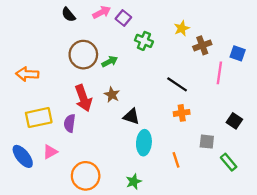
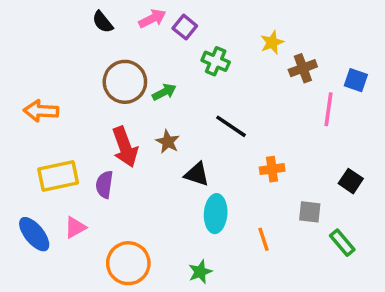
black line: (177, 84) -> (231, 126), moved

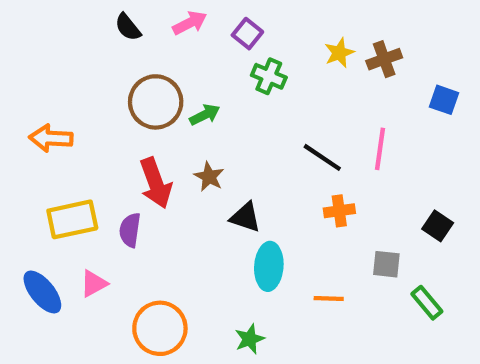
purple square: (185, 27) -> (247, 34), moved
brown cross: (303, 68) -> (384, 59), moved
pink line: (329, 109) -> (380, 149), moved
black line: (231, 126) -> (322, 157), moved
orange line: (264, 239) -> (329, 298), turned -70

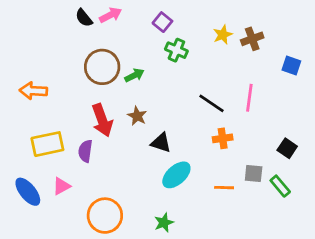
pink arrow: (190, 23) -> (111, 15), moved
cyan ellipse: (269, 266) -> (176, 175), turned 44
orange line: (329, 298) -> (224, 188), moved
green rectangle: (427, 303) -> (280, 186), moved

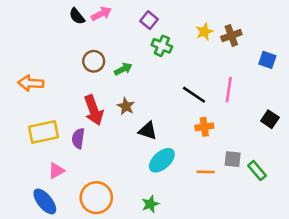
brown circle: (102, 67) -> (94, 61), size x0.7
black square: (287, 148) -> (270, 119), moved
blue ellipse: (28, 192) -> (45, 201), moved

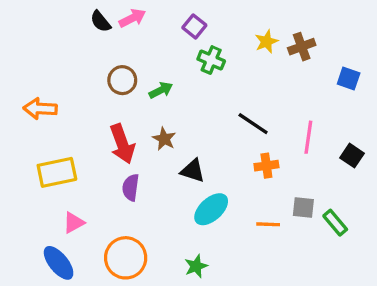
pink line: (229, 90) -> (308, 137), moved
purple semicircle: (78, 138) -> (131, 187), moved

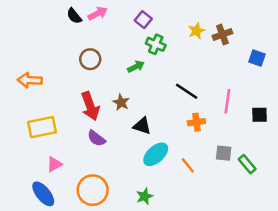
green arrow: (161, 90) -> (136, 67), moved
black square: (352, 156) -> (259, 115), turned -35
purple semicircle: (131, 187) -> (96, 138), turned -60
orange line: (268, 224) -> (188, 165), moved, turned 49

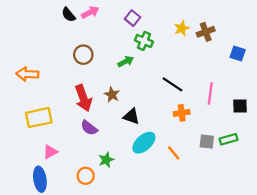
green rectangle: (247, 164) -> (229, 139), moved, turned -66
orange circle: (93, 190) -> (86, 176), size x0.6
blue ellipse: (43, 194) -> (40, 179), turned 30
green star: (145, 196) -> (106, 160), moved

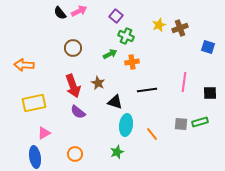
black line: (173, 84) -> (147, 90), moved, turned -42
orange cross: (182, 113) -> (132, 62), moved
cyan ellipse: (144, 143) -> (126, 125), turned -40
green star: (106, 160) -> (117, 152), moved

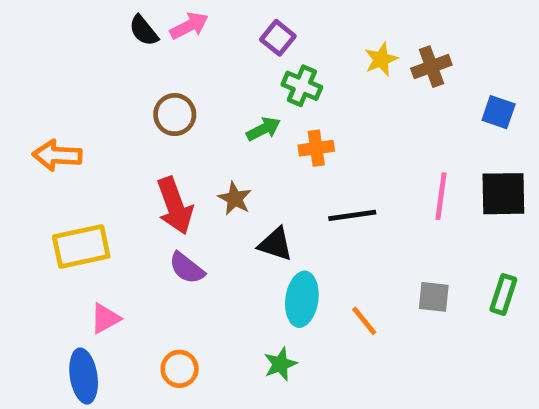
black square: (210, 93) -> (503, 194), moved, size x1.5
green rectangle: (200, 122) -> (503, 294), moved, turned -56

